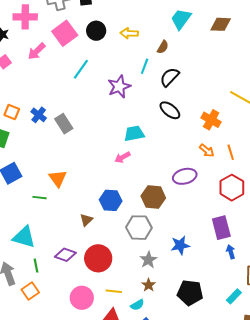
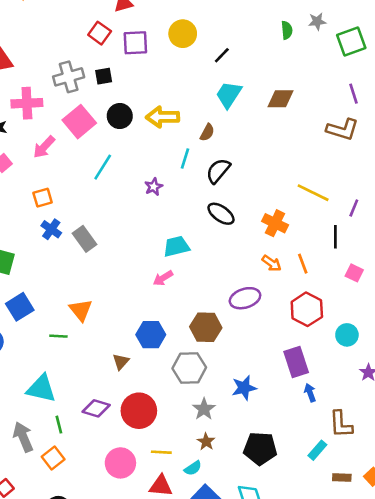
yellow arrow: (129, 33) -> (163, 117), size x1.4
purple star: (119, 87) -> (154, 187), size x0.6
orange square: (12, 112) -> (43, 198), moved, turned -35

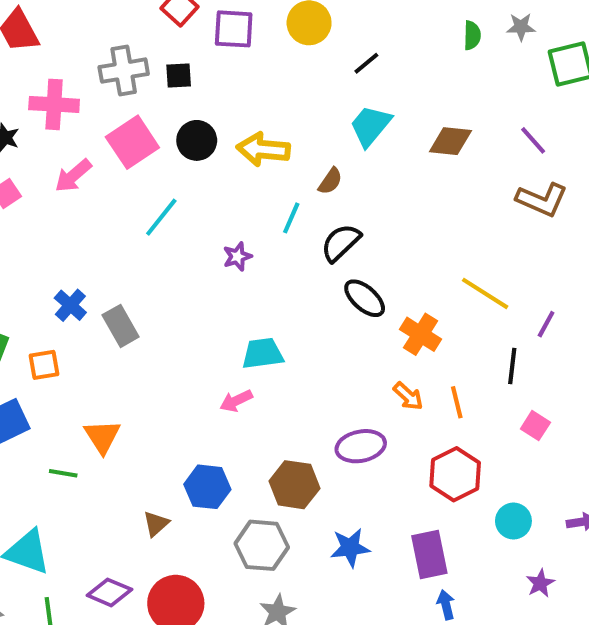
purple line: (354, 94) -> (533, 140), moved, turned -30
orange square: (43, 198) -> (44, 365), moved
black ellipse: (221, 214) -> (365, 298), moved
blue star: (244, 388) -> (350, 548), moved

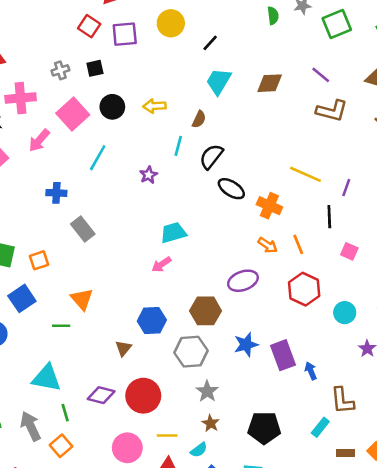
gray cross: (124, 71) -> (60, 70), size x0.6
yellow arrow: (263, 149) -> (154, 106), size x0.7
blue cross: (70, 305) -> (56, 193), moved, turned -30
purple rectangle: (429, 555) -> (283, 355), moved

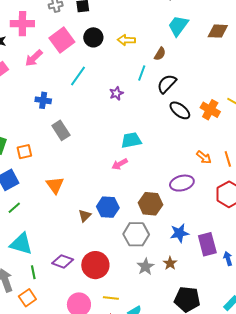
orange cross: (269, 206) -> (210, 110), moved
green line: (61, 326) -> (14, 208), moved, turned -48
brown triangle: (123, 348) -> (85, 216), moved
brown star: (211, 423) -> (170, 263), moved

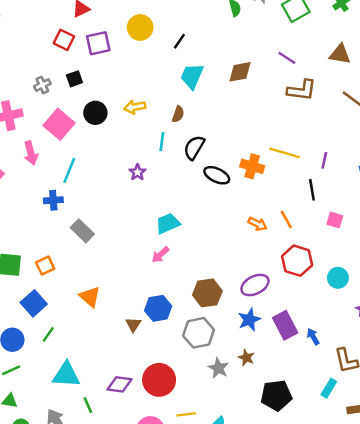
pink arrow: (34, 58) -> (31, 153), turned -48
cyan line: (78, 76) -> (69, 170), moved
purple ellipse: (182, 183) -> (255, 285), moved

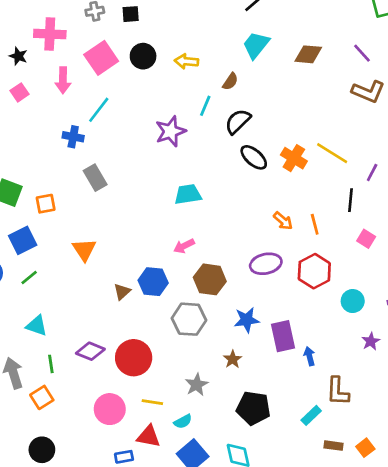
purple star: (137, 172) -> (171, 131), size x1.6
pink arrow: (160, 255) -> (184, 246), moved
purple ellipse: (255, 285) -> (266, 264), moved
gray star: (218, 368) -> (197, 385), moved
cyan triangle: (66, 375) -> (37, 326), size x0.7

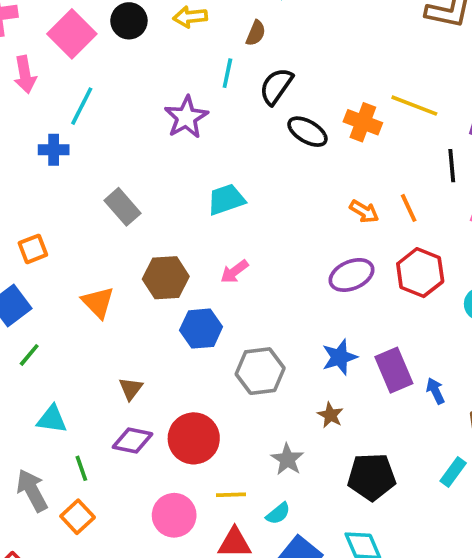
gray rectangle: (95, 178) -> (122, 207), moved
brown hexagon: (210, 279) -> (166, 278), moved
brown triangle: (122, 292) -> (131, 389), moved

